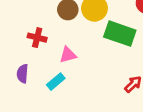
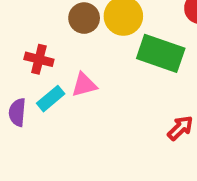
cyan rectangle: (56, 82) -> (51, 99), moved

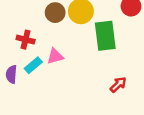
green rectangle: (161, 53) -> (105, 36), turned 64

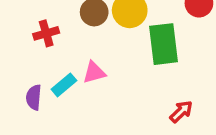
red cross: (26, 40) -> (46, 33), moved, turned -30

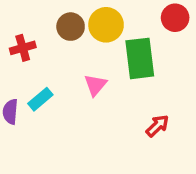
pink triangle: (94, 72) -> (95, 85), moved, turned -35

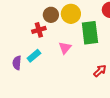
red cross: (23, 48) -> (39, 30), moved

